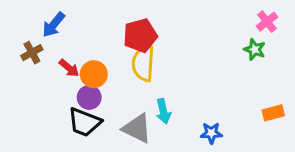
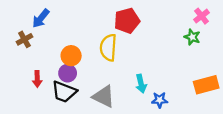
red pentagon: (140, 36) -> (127, 21), moved
red arrow: (69, 68) -> (37, 79), moved, turned 49
cyan arrow: (163, 111) -> (141, 84), moved
orange rectangle: (273, 113) -> (206, 85), size x1.5

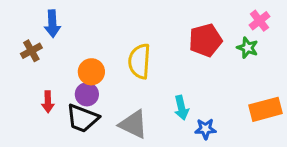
blue arrow: (41, 18) -> (52, 24), turned -42
red pentagon: (127, 21) -> (205, 40), moved

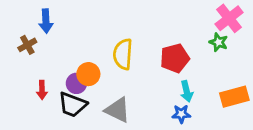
pink cross: (260, 21) -> (229, 18), size x1.5
red pentagon: (205, 40) -> (175, 58), moved
orange circle: (91, 72) -> (88, 74), moved
cyan arrow: (181, 108) -> (187, 91), moved

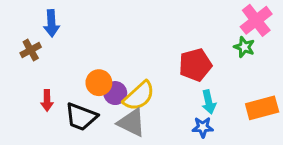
yellow semicircle: (123, 54) -> (139, 96), moved, turned -136
purple circle: (76, 83) -> (115, 93), moved

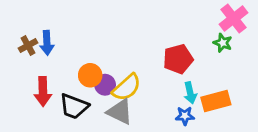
blue arrow: (51, 23) -> (47, 43), moved
red arrow: (47, 100) -> (43, 91), size x1.5
orange rectangle: (262, 108) -> (216, 101), moved

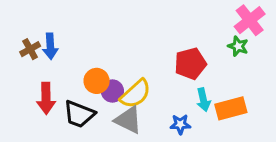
blue star: (185, 116) -> (180, 124), moved

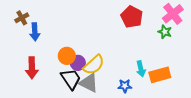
brown cross: (30, 49) -> (22, 18), moved
red pentagon: (190, 64) -> (132, 17), moved, turned -30
black trapezoid: (79, 114) -> (71, 79), moved, turned -145

